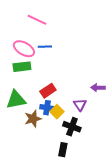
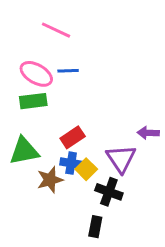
purple triangle: (80, 105) -> (121, 159), size x1.5

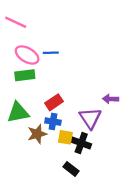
pink line: (56, 30) -> (16, 22), moved
yellow square: (86, 169) -> (65, 137), moved, turned -35
black rectangle: (95, 227) -> (71, 169), turned -63

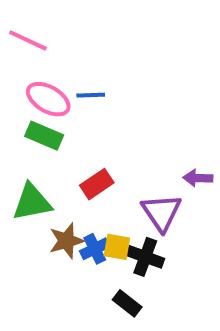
green rectangle: (25, 75) -> (44, 136), turned 30
blue cross: (53, 122) -> (95, 249), moved, turned -35

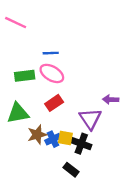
pink ellipse: (48, 99) -> (52, 73), moved
green rectangle: (44, 136) -> (25, 76), turned -30

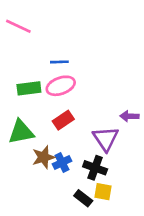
pink ellipse: (52, 73) -> (61, 86), turned -50
yellow square: (65, 138) -> (103, 192), moved

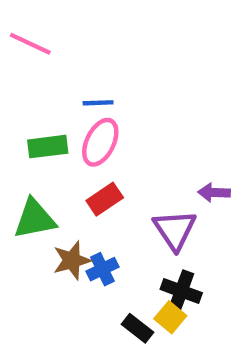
pink ellipse: (61, 86) -> (100, 142), turned -44
black cross: (95, 168) -> (181, 291), moved
yellow square: (103, 192) -> (170, 317), turned 30

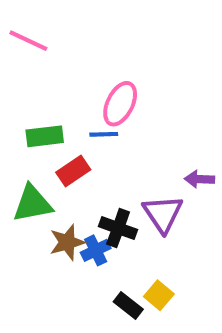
blue line: (98, 103) -> (104, 134), moved
pink ellipse: (100, 142) -> (120, 104), moved
red rectangle: (105, 199) -> (73, 171), moved
black cross: (181, 291) -> (118, 228), moved

